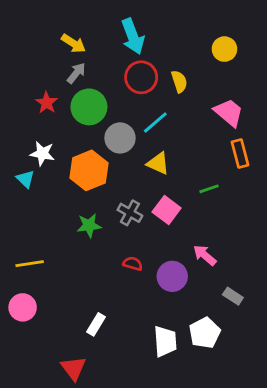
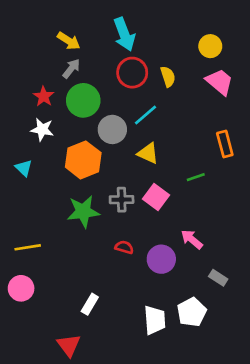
pink trapezoid: (229, 113) -> (220, 82), moved
white star: (42, 154) -> (42, 129), moved
gray cross: (130, 213) -> (122, 200), turned -30
green star: (89, 226) -> (83, 212), size x1.4

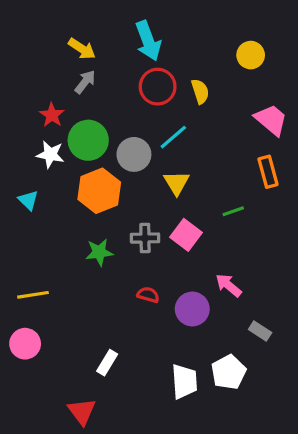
pink trapezoid: (220, 82) -> (271, 120), moved
green circle: (83, 100) -> (88, 140), moved
yellow triangle: (148, 153) -> (177, 183), turned 35
green star: (83, 212) -> (99, 252), size x0.7

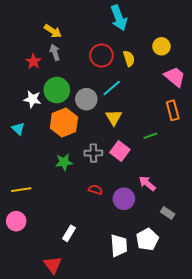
cyan arrow: (148, 41) -> (119, 18), moved
yellow circle: (251, 55) -> (161, 46), moved
gray arrow: (85, 82) -> (55, 52), turned -56
red star: (52, 115) -> (33, 62), moved

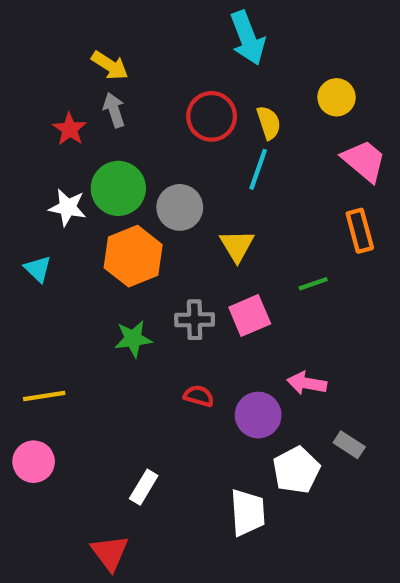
cyan line: (112, 88) -> (258, 169), moved, turned -30
pink square: (120, 151) -> (250, 315), turned 30
pink arrow: (147, 184) -> (307, 383), turned -30
white pentagon: (147, 239) -> (296, 470), moved

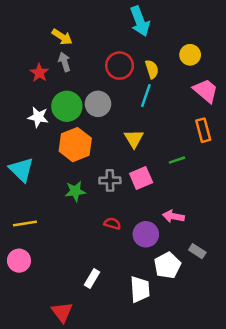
gray circle: (180, 207) -> (98, 104), moved
cyan triangle: (38, 269) -> (21, 170), moved, size x1.6
white rectangle: (144, 487) -> (92, 279), moved

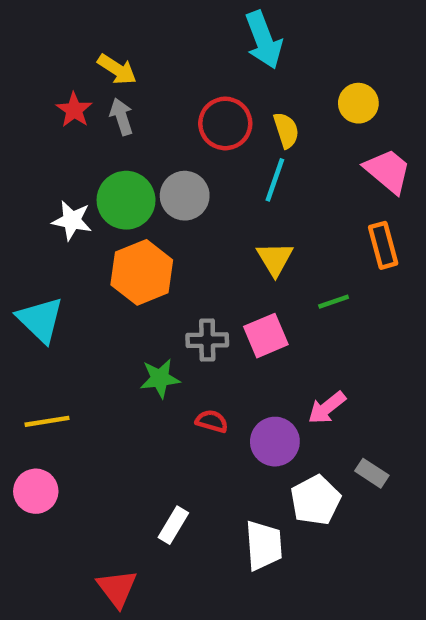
red star: (39, 73) -> (74, 110), moved
yellow triangle: (134, 139) -> (275, 259), moved
green star: (75, 191) -> (160, 378), moved
pink arrow: (173, 216) -> (327, 408), turned -48

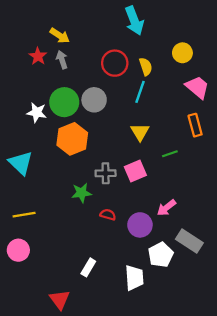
gray rectangle: (372, 473) -> (189, 241), size x1.6

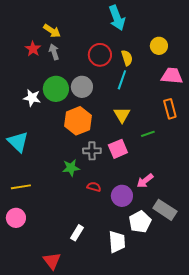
pink trapezoid: (197, 87) -> (172, 76), turned -35
orange hexagon: (72, 139) -> (78, 121), moved

